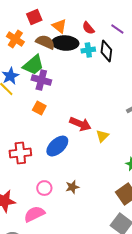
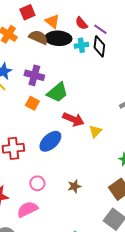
purple line: (117, 29) -> (100, 29), moved
green trapezoid: (33, 65) -> (57, 92), moved
brown star: (72, 187) -> (74, 186), moved

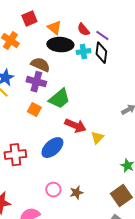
brown semicircle: (38, 37) -> (40, 65), moved
pink circle: (37, 183) -> (53, 190), moved

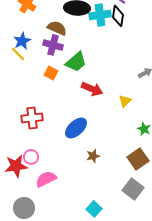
cyan cross: (83, 52) -> (100, 15), size x1.5
yellow triangle: (97, 138) -> (125, 101), moved
blue ellipse: (52, 148) -> (76, 128), moved
pink circle: (53, 190) -> (31, 157), moved

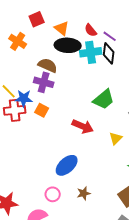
blue star: (22, 41) -> (24, 98), moved, turned 30
green trapezoid: (76, 62) -> (104, 99), moved
red cross: (32, 118) -> (15, 110), moved
pink circle: (31, 157) -> (53, 194), moved

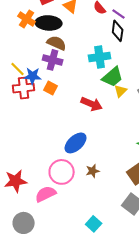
black ellipse: (68, 45) -> (49, 23), moved
cyan cross: (91, 52) -> (100, 57), moved
yellow triangle: (116, 138) -> (121, 91), moved
pink circle: (53, 194) -> (62, 172), size x1.6

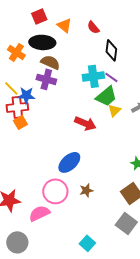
purple line: (119, 14) -> (111, 77), moved
orange cross: (27, 19) -> (16, 52), moved
orange square: (51, 88) -> (20, 122), moved, turned 32

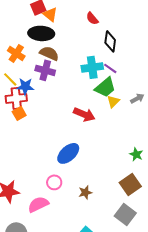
orange triangle: (64, 25) -> (50, 14), moved
orange cross: (16, 52) -> (16, 53), moved
brown star: (86, 190) -> (85, 192), moved
pink circle: (55, 191) -> (54, 182), size x0.6

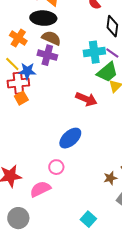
brown star: (85, 192) -> (110, 178), moved

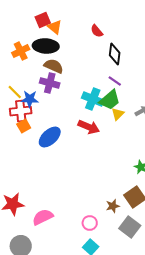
orange cross: (18, 38) -> (21, 51), moved, turned 30
cyan cross: (94, 52) -> (93, 99), moved, turned 30
blue ellipse: (70, 138) -> (50, 137), moved
pink circle: (56, 167) -> (90, 223), moved

